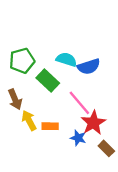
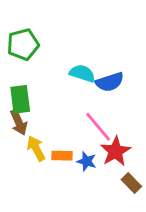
green pentagon: (22, 61) -> (23, 44), moved
green rectangle: (48, 81) -> (20, 99), moved, turned 40
blue star: (78, 138) -> (87, 161), moved

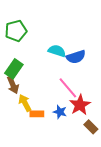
green rectangle: (20, 99) -> (14, 69), turned 42
orange rectangle: (62, 156) -> (37, 114), moved

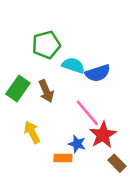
green pentagon: (16, 31) -> (46, 45), moved
brown arrow: (13, 85) -> (46, 91), moved
orange rectangle: (37, 114) -> (63, 158), moved

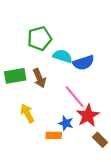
green rectangle: (18, 89) -> (15, 76), turned 45

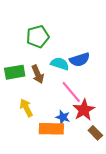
cyan semicircle: (63, 56) -> (60, 64), moved
orange rectangle: (54, 135) -> (51, 129), size x1.6

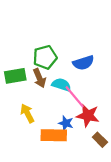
green pentagon: (38, 37) -> (45, 57), moved
cyan semicircle: (60, 64) -> (61, 85), moved
red star: (84, 110) -> (88, 115), turned -30

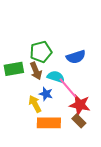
yellow arrow: (27, 113) -> (35, 104), moved
blue star: (66, 123) -> (46, 94), moved
brown rectangle: (100, 140) -> (79, 121), moved

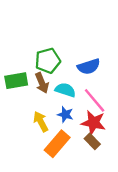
pink line: (68, 88) -> (95, 100), moved
blue star: (46, 94) -> (65, 115), moved
orange rectangle: (49, 123) -> (57, 144), turned -50

